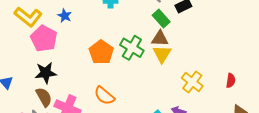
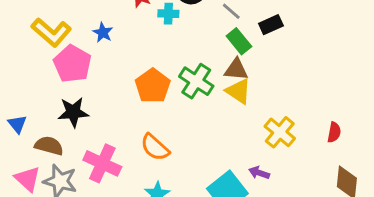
yellow triangle: (162, 54) -> (239, 91), turned -30
brown semicircle: (44, 97) -> (49, 146), moved, turned -48

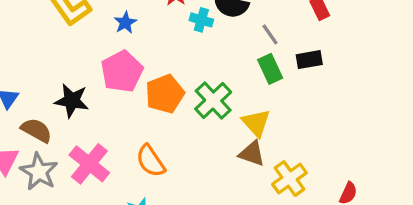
pink pentagon: (72, 64) -> (122, 71), moved
brown triangle: (236, 69) -> (252, 154), moved

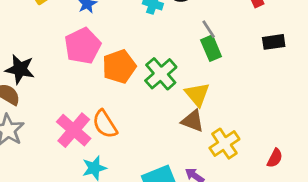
gray line: (270, 34) -> (209, 29), moved
black rectangle: (309, 60) -> (274, 42), moved
black star: (72, 101) -> (20, 69), moved
pink cross: (89, 164) -> (74, 130), moved

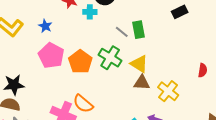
gray line: (209, 29) -> (122, 32), moved
green rectangle: (211, 48) -> (139, 30), turned 30
red semicircle: (275, 158) -> (203, 70), moved

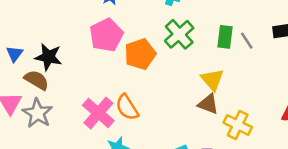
gray line: (122, 32) -> (247, 41), moved
green cross: (110, 58) -> (179, 34), moved
yellow cross: (168, 91) -> (238, 125), turned -30

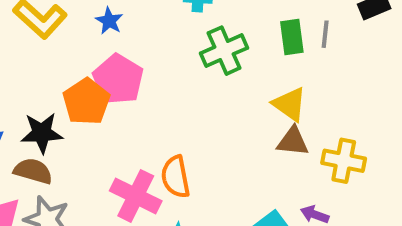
green cross: (179, 34) -> (224, 51), turned 32
gray line: (247, 41) -> (325, 34), turned 54
orange pentagon: (140, 54) -> (86, 102), moved
orange semicircle: (127, 107) -> (176, 177), turned 36

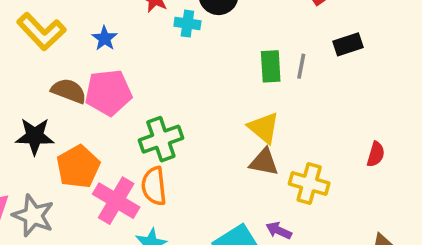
green cross: (224, 51) -> (161, 139), moved
pink pentagon: (118, 79) -> (108, 92), turned 30
orange pentagon: (86, 102) -> (78, 167), moved
brown semicircle: (33, 171) -> (69, 91), moved

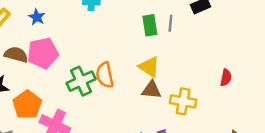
orange semicircle: (154, 186) -> (105, 75), moved

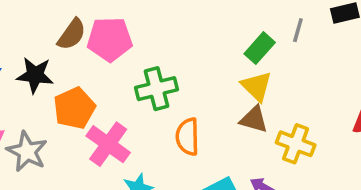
green rectangle: (150, 25) -> (260, 48), moved, turned 40
brown semicircle: (16, 55) -> (72, 34), turned 100
orange semicircle: (105, 75) -> (188, 137), moved

